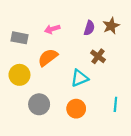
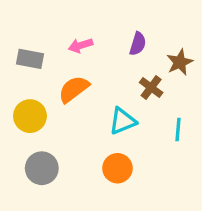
brown star: (111, 26) -> (180, 62), moved
gray circle: (39, 104) -> (42, 168), moved
cyan line: (115, 104) -> (178, 130), moved

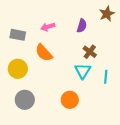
brown star: (180, 62) -> (107, 14), moved
orange semicircle: (74, 89) -> (44, 53), turned -96
cyan triangle: (123, 121) -> (83, 71), moved, turned -36

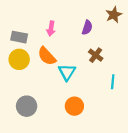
pink arrow: (48, 27) -> (51, 29), turned -64
yellow circle: (18, 69) -> (19, 59), moved
cyan triangle: (83, 71) -> (67, 72), moved

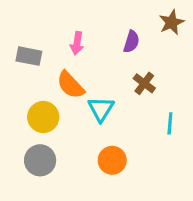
yellow circle: (19, 59) -> (43, 117), moved

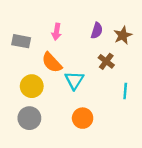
brown star: (172, 22) -> (123, 35), moved

